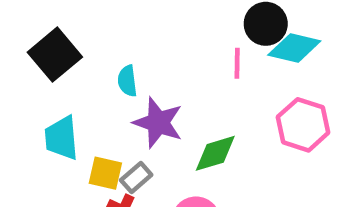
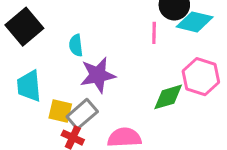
purple star: (158, 123) -> (98, 75), turned -30
green diamond: (215, 153) -> (168, 97), moved
gray rectangle: (136, 178) -> (82, 114), size x1.4

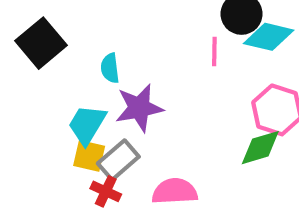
cyan trapezoid: (29, 86) -> (87, 125), moved, turned 36
green diamond: (168, 97) -> (260, 148), moved

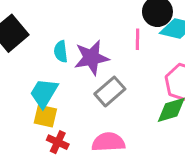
purple star: (139, 108) -> (91, 58), moved
gray rectangle: (118, 160) -> (110, 91), moved

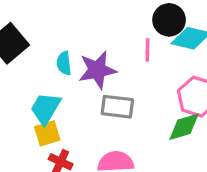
gray rectangle: (110, 91) -> (117, 107), turned 48
yellow square: (45, 116) -> (47, 133), turned -30

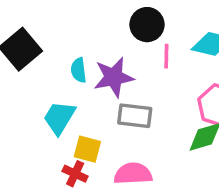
black circle: (169, 20) -> (147, 25), moved
yellow square: (47, 133) -> (87, 149), moved, turned 32

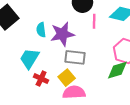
yellow square: (87, 149) -> (67, 78), moved, turned 35
red cross: (75, 174) -> (41, 79), moved

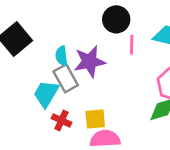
gray rectangle: (75, 57) -> (66, 78), moved, turned 54
yellow square: (67, 78) -> (95, 119), turned 35

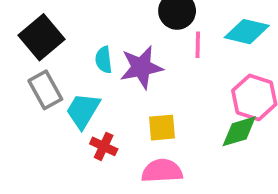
gray rectangle: (66, 78) -> (45, 90), moved
yellow square: (95, 119) -> (162, 128), moved

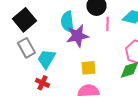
cyan semicircle: (104, 60) -> (67, 22), moved, size x1.5
red cross: (104, 146) -> (42, 83), moved

